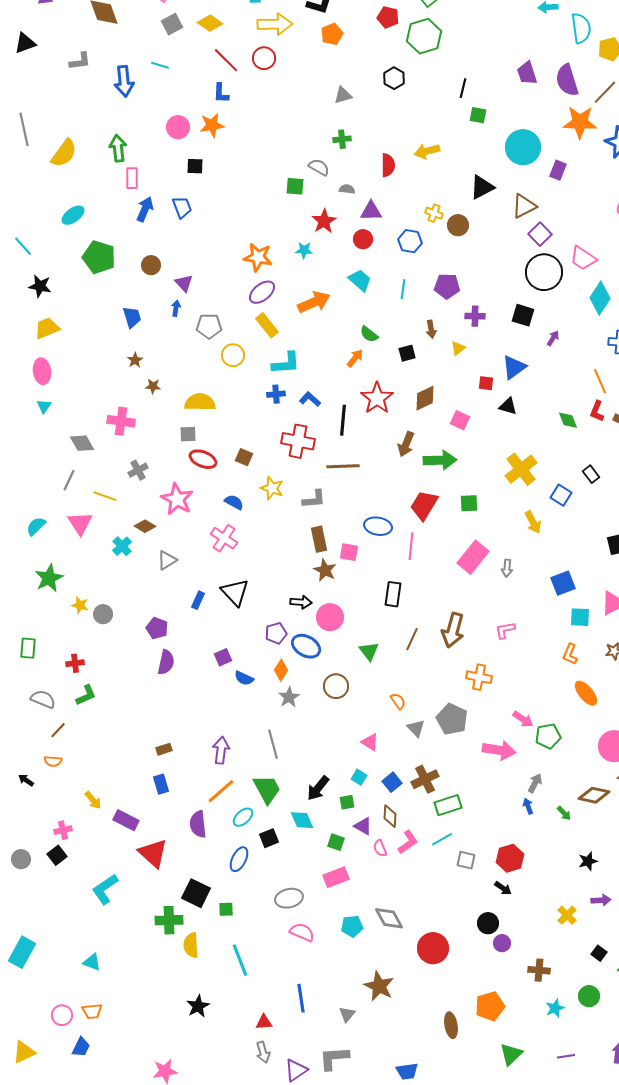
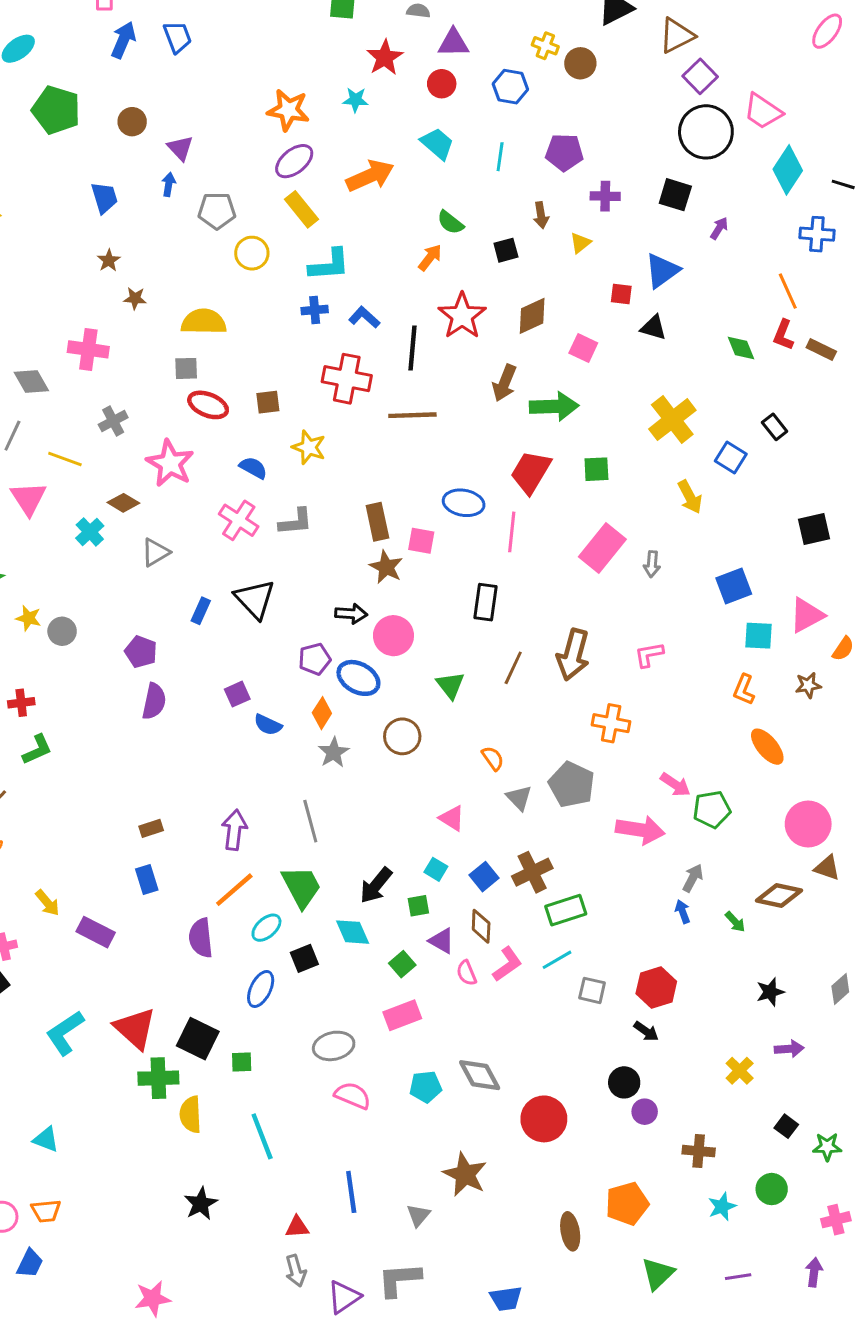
brown square: (244, 457) -> (268, 402), turned -30
gray L-shape: (314, 499) -> (296, 522), moved
green square: (336, 842) -> (402, 964), turned 30
red triangle: (153, 853) -> (135, 1028), moved

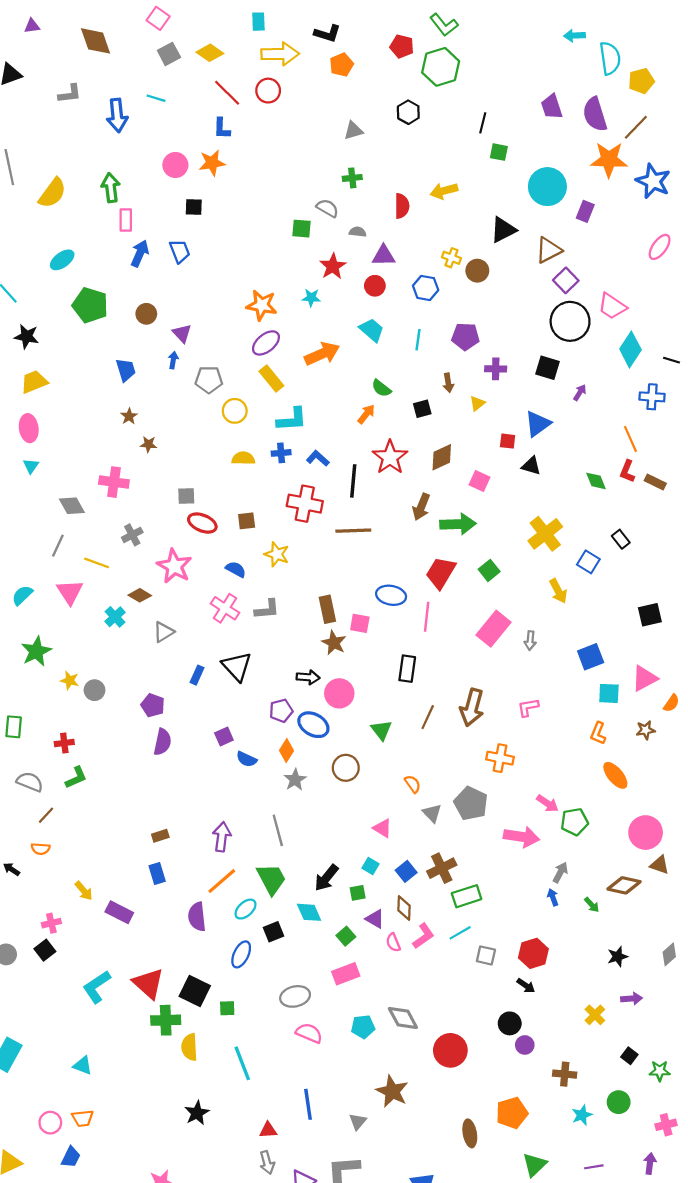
yellow semicircle: (204, 322) -> (243, 458), moved, size x0.7
green square: (596, 469) -> (489, 570), turned -36

